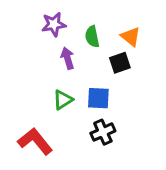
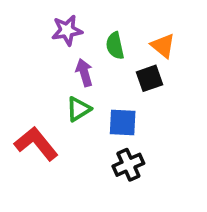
green triangle: (63, 100) -> (78, 109), moved
red L-shape: (35, 141) -> (36, 144), moved

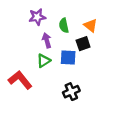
blue square: (123, 122) -> (68, 57), moved

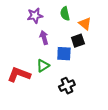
green semicircle: (64, 25) -> (65, 14), moved
green triangle: (44, 61) -> (43, 66), moved
red L-shape: (20, 80) -> (19, 75), turned -30

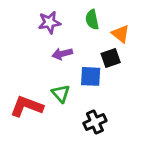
purple arrow: (44, 38) -> (62, 54), turned -88
green triangle: (43, 66) -> (61, 94), turned -40

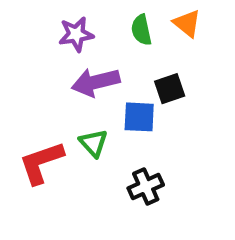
orange triangle: (121, 34) -> (187, 23), moved
purple arrow: (62, 54) -> (96, 82), size x1.5
red L-shape: (27, 106) -> (41, 163), turned -40

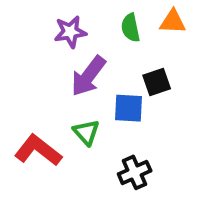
orange triangle: (187, 23) -> (173, 22), turned -36
purple arrow: (96, 82) -> (88, 76), turned -39
red L-shape: (41, 163) -> (38, 150), turned 57

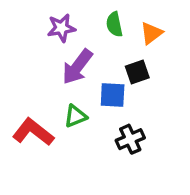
orange triangle: (173, 22) -> (151, 33), moved, turned -40
green triangle: (86, 132) -> (76, 116), turned 50
black cross: (135, 172) -> (130, 139), moved

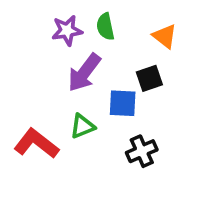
green semicircle: (114, 24) -> (105, 27), moved
orange triangle: (151, 33) -> (165, 36), turned -45

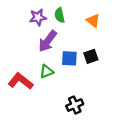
black square: (149, 78) -> (91, 56), moved
black cross: (142, 151) -> (75, 105), moved

